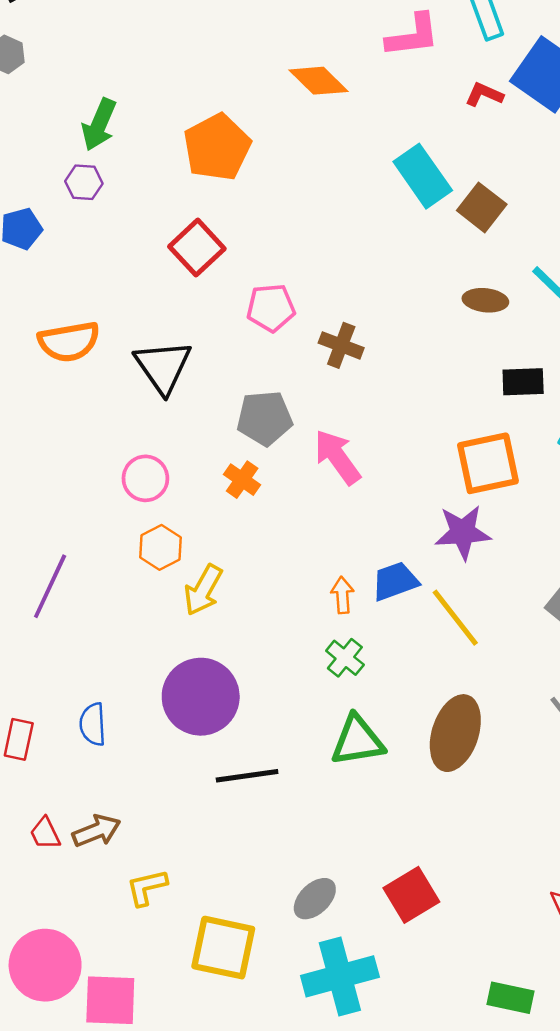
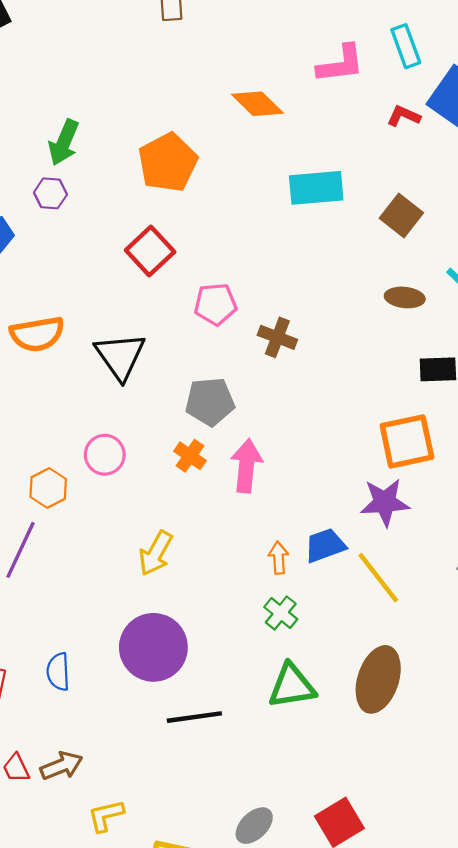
cyan rectangle: (423, 176) -> (316, 188), moved, turned -60
pink arrow: (337, 457) -> (246, 466), moved, turned 42
orange hexagon: (160, 547) -> (48, 488), moved

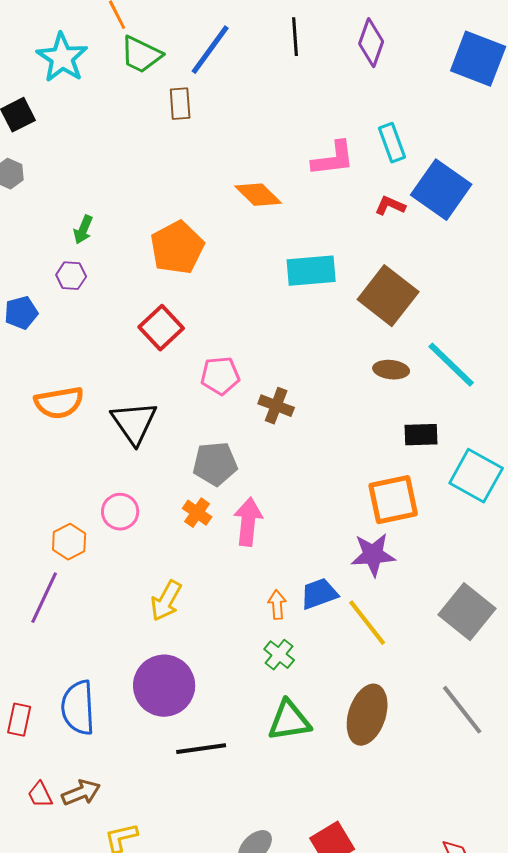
green arrow: (64, 142) -> (83, 230), size x0.7
brown square: (401, 216) -> (388, 296), size x1.5
blue semicircle: (58, 672) -> (78, 708), size x1.6

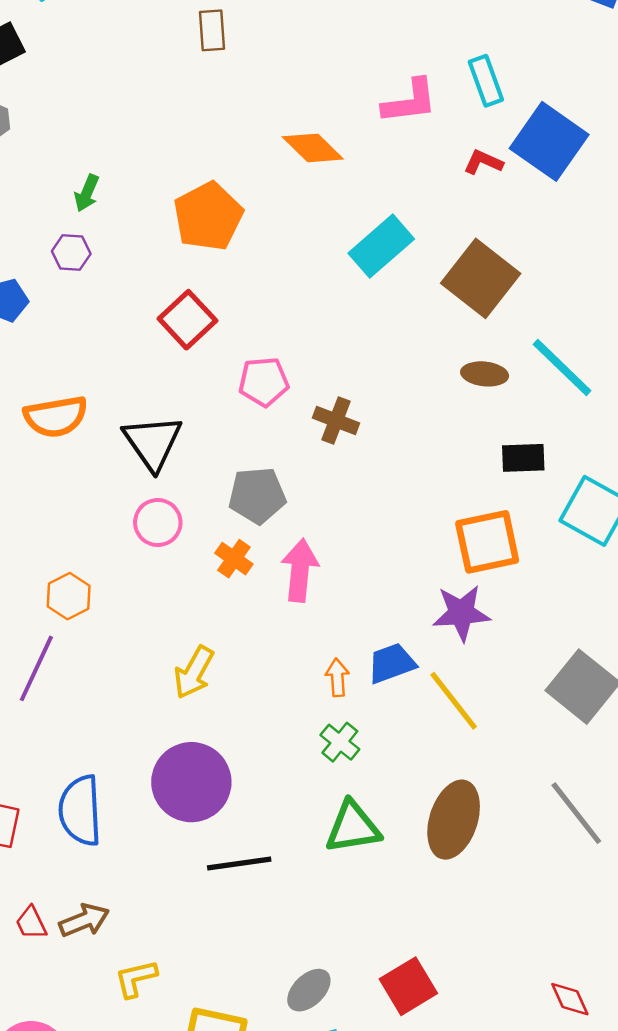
cyan rectangle: (311, 271) -> (381, 246), turned -36
pink circle: (120, 512) -> (158, 523), moved

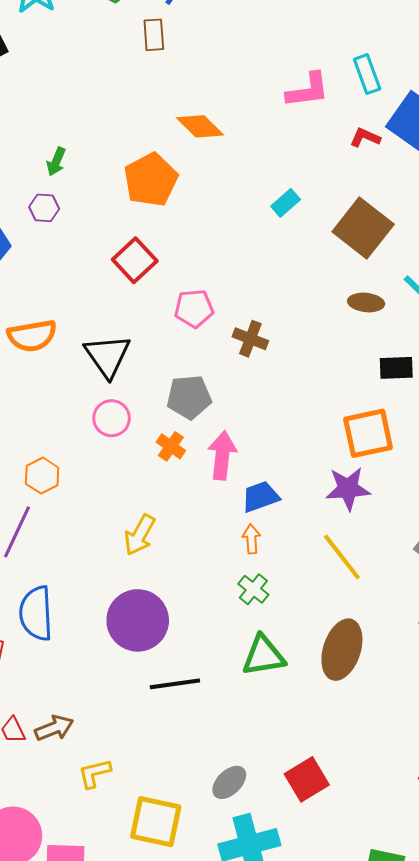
orange diamond: (313, 148) -> (200, 126), moved
cyan rectangle: (381, 246) -> (286, 203), size x0.6
blue trapezoid: (392, 663) -> (260, 497), moved
blue semicircle: (80, 811) -> (36, 613), moved

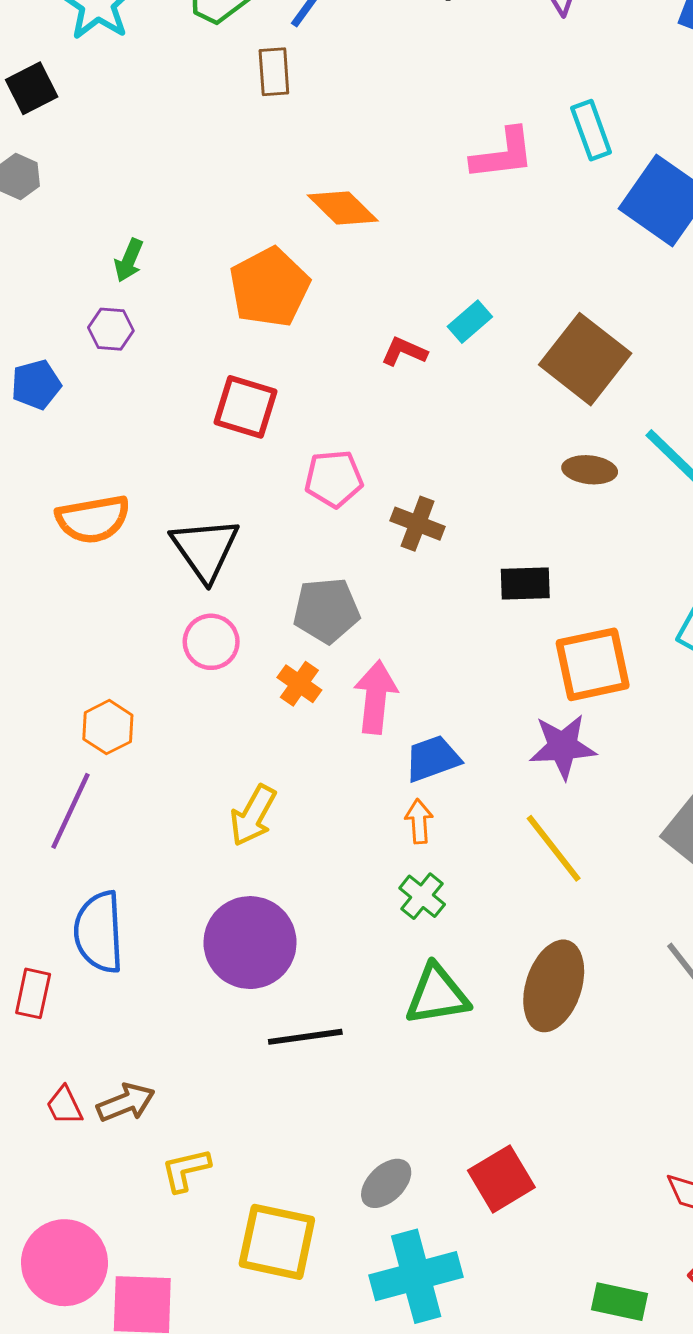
red L-shape: (365, 137) -> (404, 352), moved
red square: (135, 260) -> (246, 407), turned -30
black rectangle: (396, 368) -> (525, 583), moved

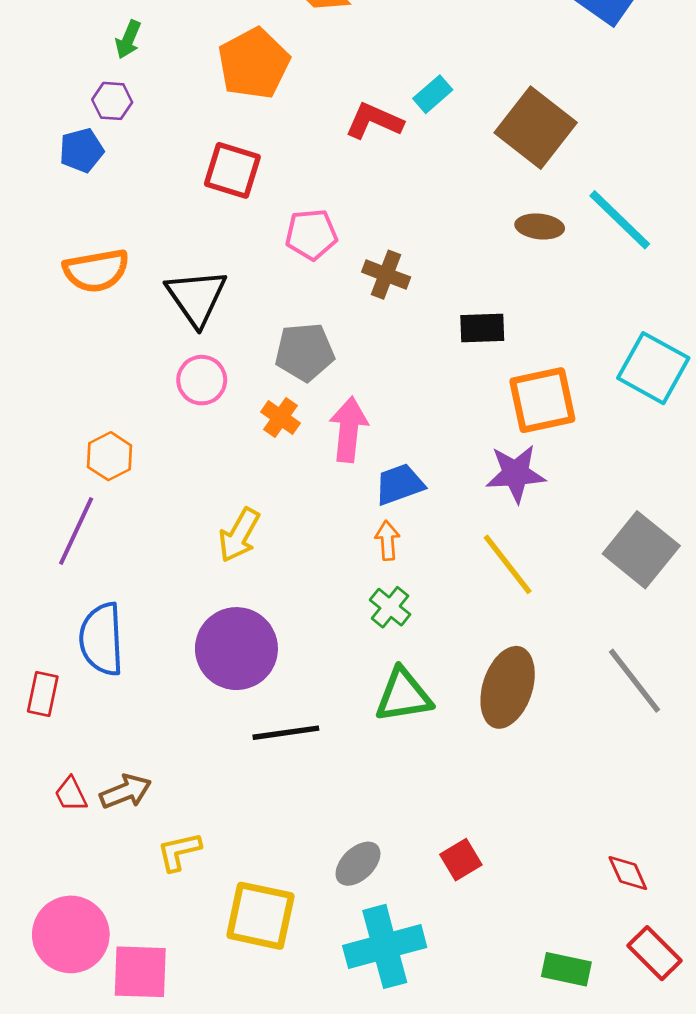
red L-shape: (404, 352) -> (374, 121), size x1.4
blue pentagon: (36, 384) -> (81, 150), moved
red square: (501, 1179) -> (461, 860), size x0.7

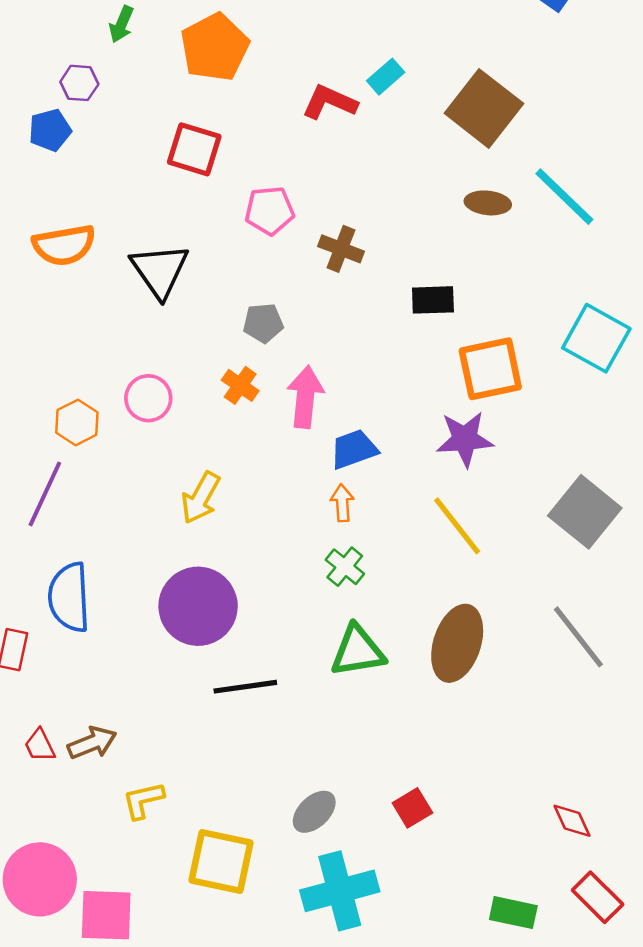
green arrow: (128, 39) -> (121, 24), moved
gray pentagon: (305, 352) -> (263, 323), size x0.7
pink circle: (202, 380) -> (148, 398), moved

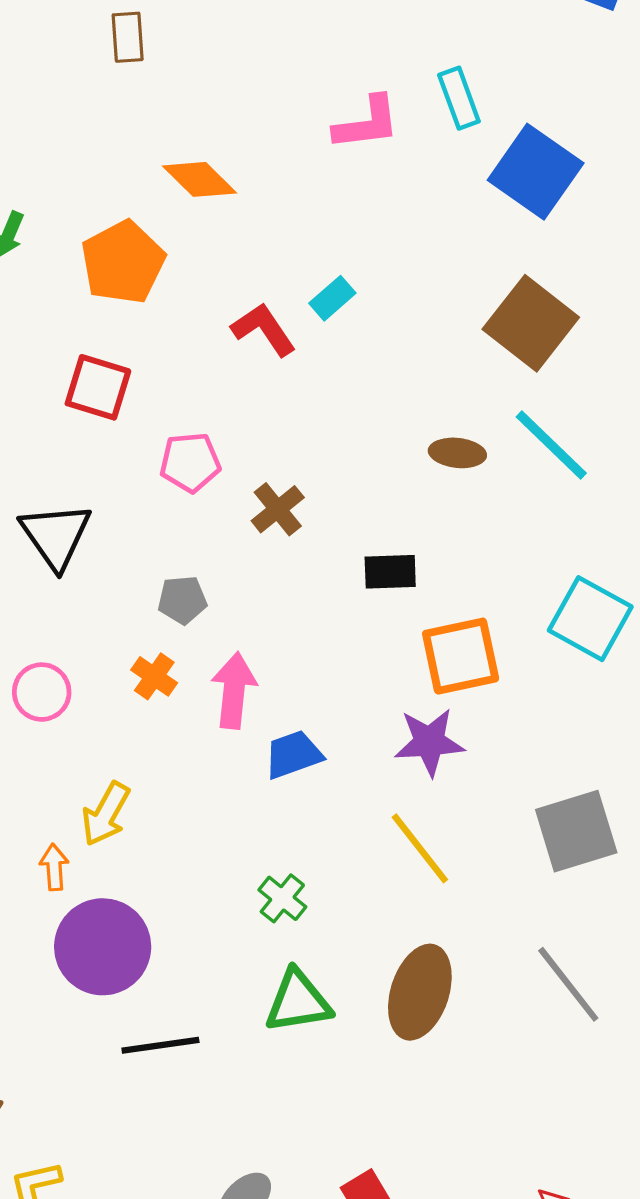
red L-shape: (330, 102) -> (264, 329), turned 32
brown square: (484, 108) -> (531, 323), moved
brown cross: (341, 249) -> (278, 509), turned 30
orange arrow: (342, 503) -> (54, 867), moved
gray square: (585, 512) -> (576, 831), turned 34

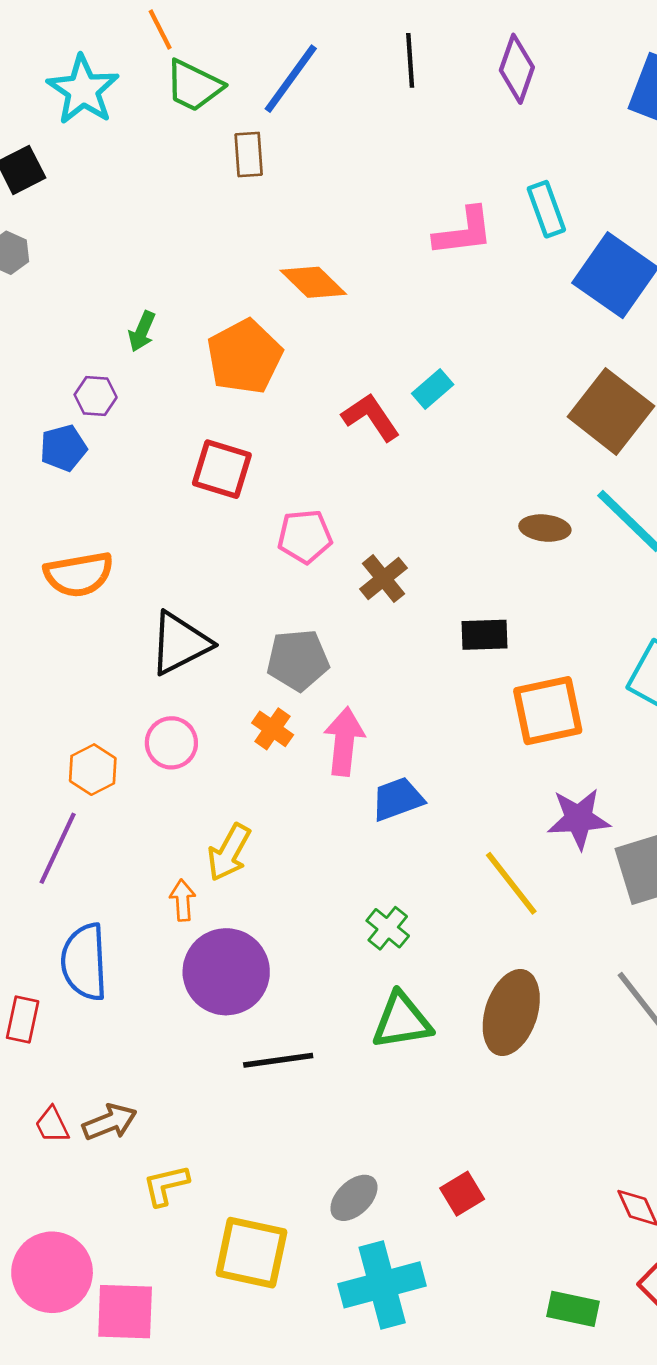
black triangle: (56, 536) -> (180, 643), moved, turned 38
gray pentagon: (182, 600) -> (298, 660), size x1.4
purple star: (429, 742) -> (579, 819), moved

